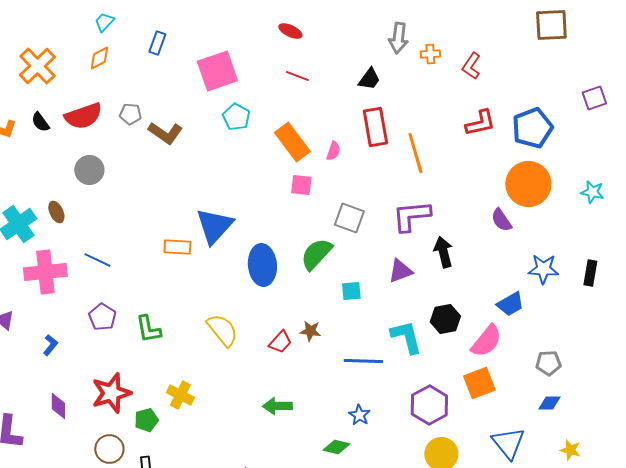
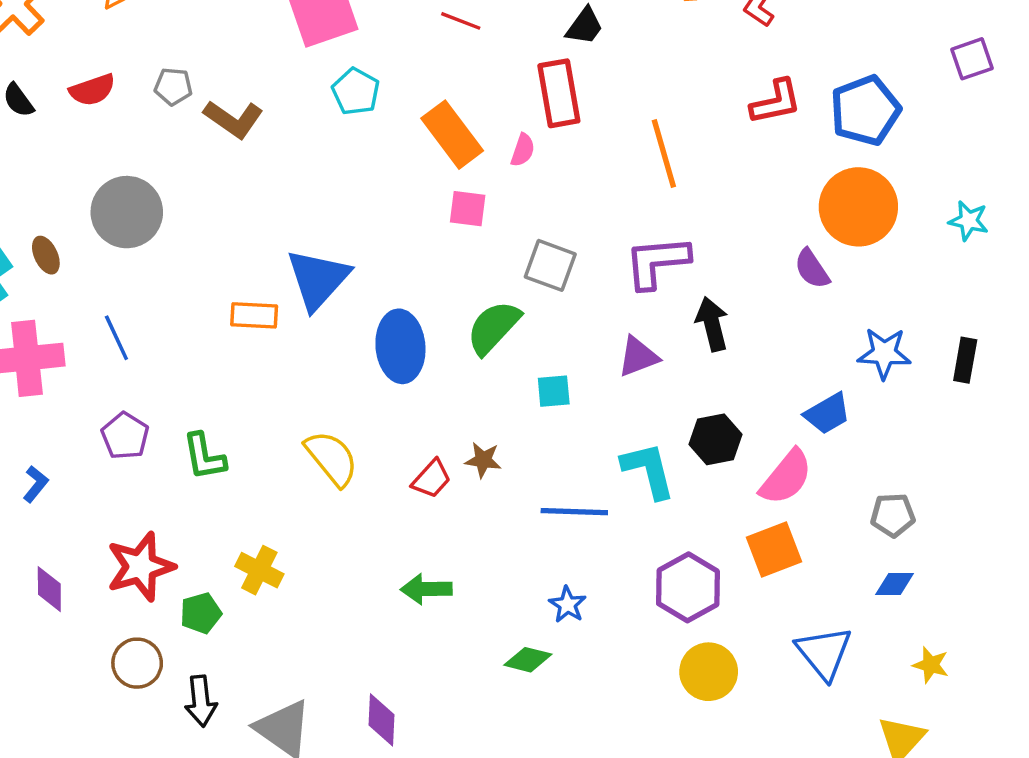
red semicircle: (83, 116) -> (92, 90), size x0.7
red rectangle: (375, 127) -> (559, 93), moved
gray circle: (89, 170) -> (127, 212), moved, size x1.4
blue line: (97, 260) -> (116, 338), turned 40

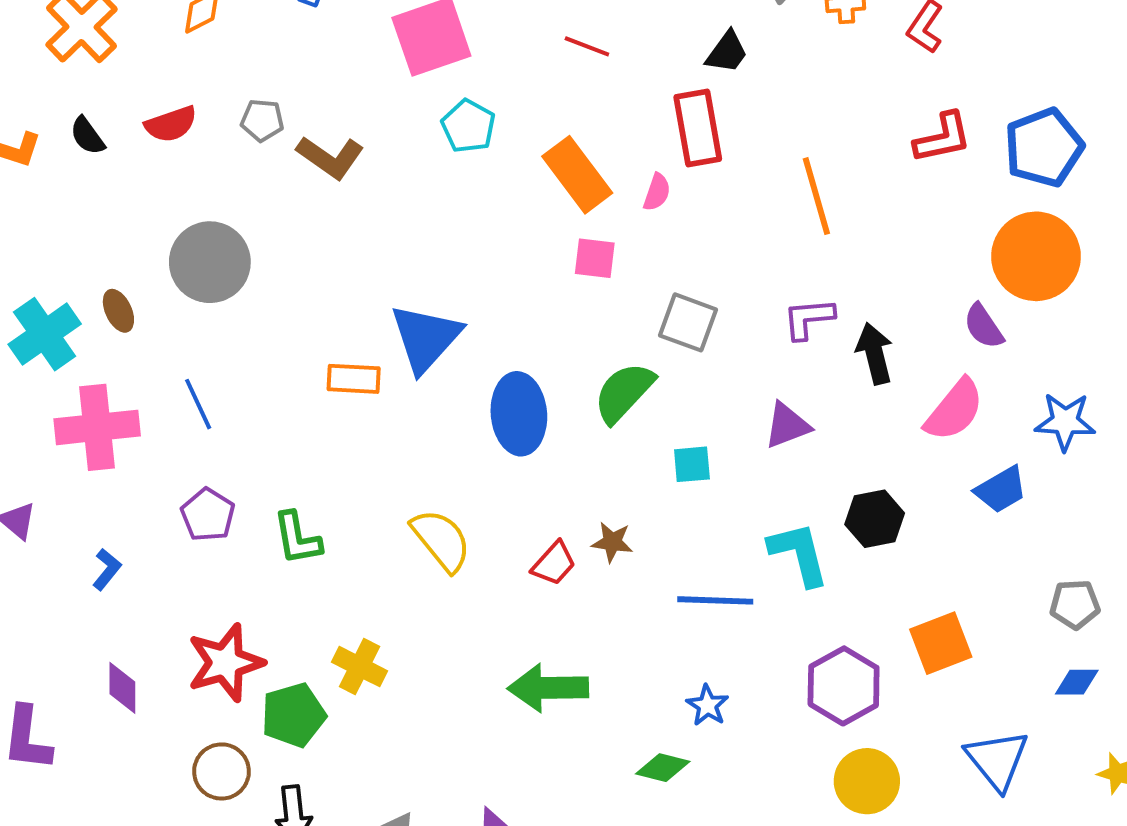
purple L-shape: (657, 262) -> (809, 319), size x0.7
black arrow: (712, 324) -> (875, 354), moved
pink semicircle: (786, 477) -> (954, 410), moved
green arrow: (426, 589) -> (548, 688), size x1.4
green pentagon: (201, 613) -> (293, 715), size x1.4

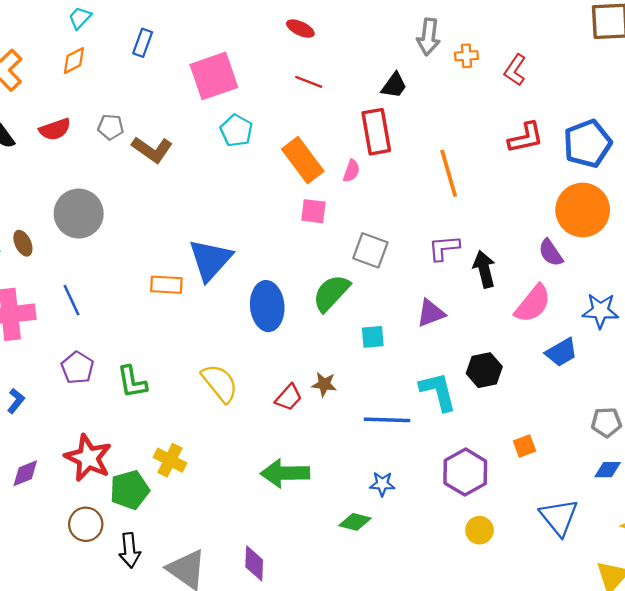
orange square: (941, 643) -> (525, 446), size x0.6
red star: (225, 663) -> (88, 458), turned -30
purple diamond: (122, 688) -> (25, 473), turned 68
blue star: (707, 705) -> (382, 484), turned -30
yellow circle: (867, 781) -> (479, 530), size x0.7

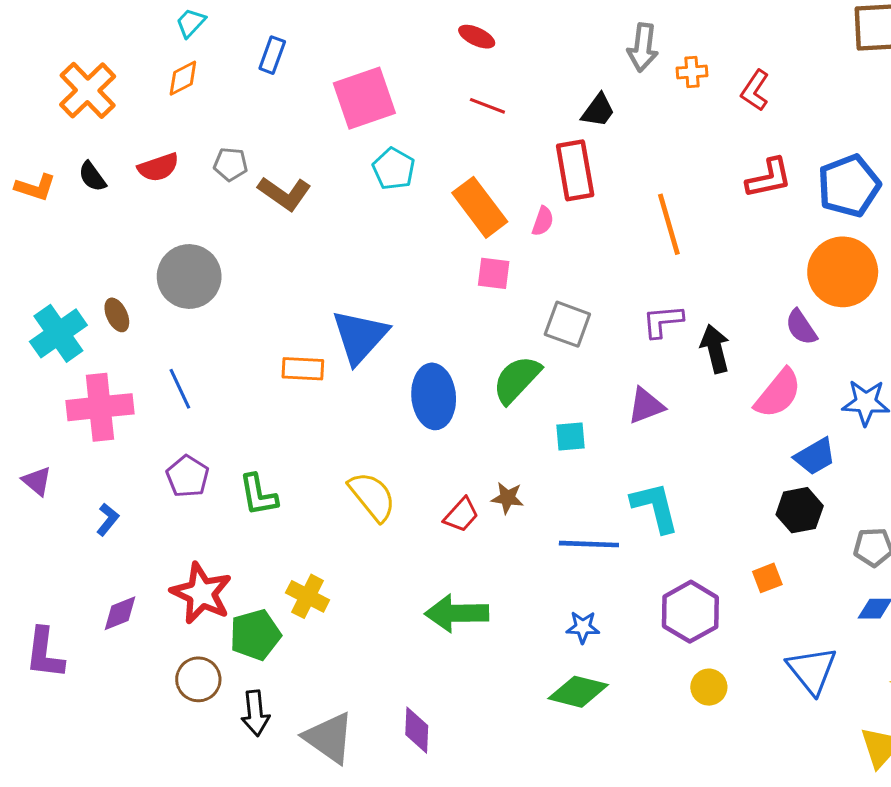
black hexagon: (484, 370) -> (800, 510), moved
green diamond: (355, 522) -> (578, 692), moved, size x1.4

